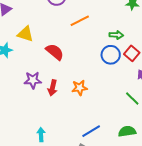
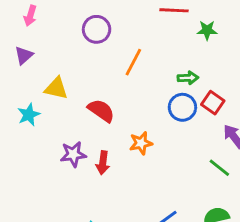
orange line: (80, 21) -> (133, 62), turned -30
orange star: (80, 88) -> (141, 143), moved

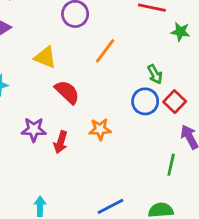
green arrow: (188, 78) -> (155, 74), turned 54
yellow triangle: (56, 88) -> (45, 57), moved
green line: (219, 168) -> (171, 165), turned 55

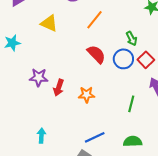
red semicircle: (67, 92) -> (96, 54), moved
orange star: (100, 129) -> (87, 95), moved
green line: (171, 165) -> (131, 104), moved

